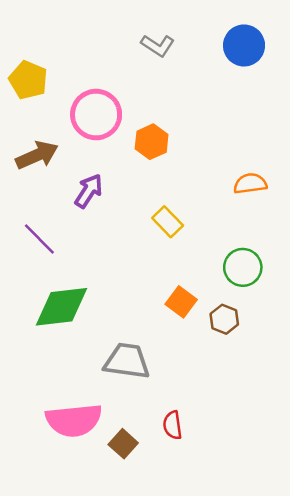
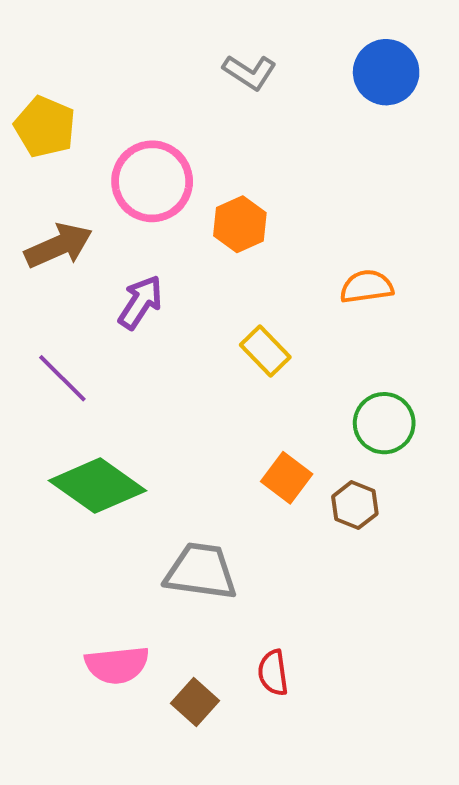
orange semicircle: (250, 184) -> (367, 287), moved
green diamond: (62, 307) -> (98, 486), turned 42
pink semicircle: (74, 420) -> (117, 665), size x0.7

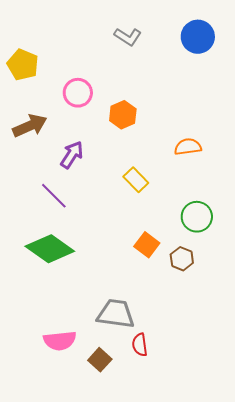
pink circle: (152, 181) -> (78, 93), size x0.7
purple line: (62, 378) -> (54, 196), moved
gray trapezoid: (201, 571) -> (116, 314), moved

